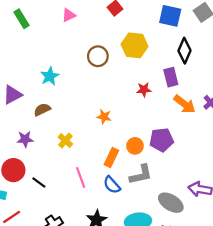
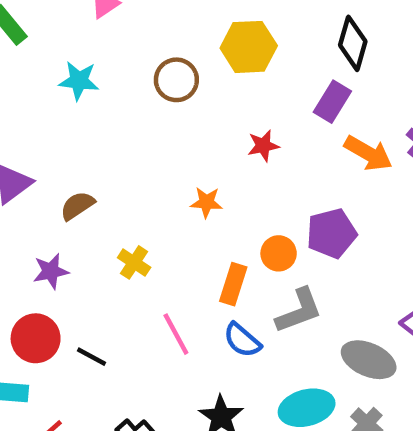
cyan star: (50, 76) -> (79, 81), moved, turned -30
purple rectangle: (171, 77) -> (332, 102), turned 54
red star: (144, 90) -> (263, 146), moved

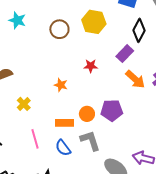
orange rectangle: (233, 284) -> (65, 123), turned 60
gray L-shape: (299, 311) -> (90, 141), turned -100

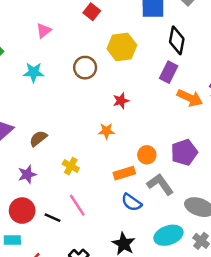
red star: (91, 66) -> (121, 101), moved
purple pentagon: (112, 110) -> (184, 152), moved
pink line: (35, 139) -> (77, 205), moved

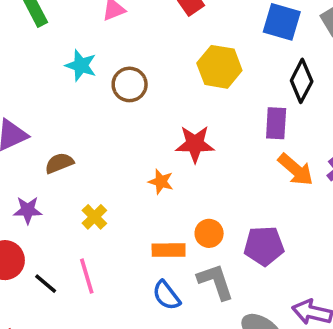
brown circle: (85, 68) -> (130, 84), moved
purple rectangle: (169, 72) -> (276, 123), turned -40
red star: (121, 101) -> (195, 144), size x1.5

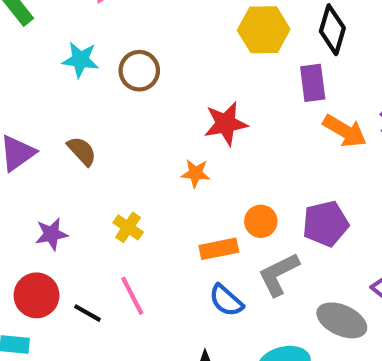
yellow hexagon: (219, 67) -> (264, 30), moved
brown semicircle: (59, 163) -> (82, 151), moved, turned 80
gray L-shape: (216, 282) -> (279, 274), turned -87

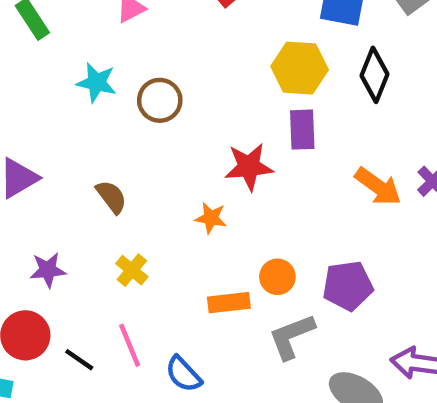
purple rectangle: (313, 83) -> (302, 130), moved
brown semicircle: (82, 151) -> (111, 197), moved
blue semicircle: (226, 300) -> (183, 374), moved

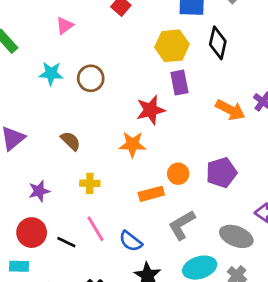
orange star: (211, 218) -> (133, 144), size x1.4
yellow cross: (132, 270) -> (90, 183), turned -30
gray L-shape: (292, 336) -> (182, 225), moved

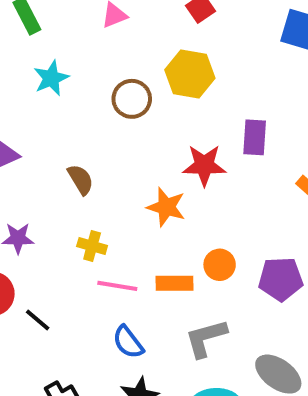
yellow hexagon: (172, 46) -> (190, 74), moved
cyan star: (51, 73) -> (51, 78), moved, turned 30
pink line: (95, 229) -> (117, 286), moved, turned -64

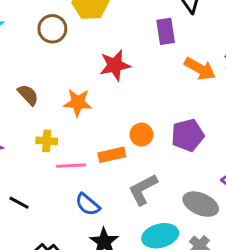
purple rectangle: (255, 137) -> (166, 31), moved
orange star: (166, 207) -> (78, 103), moved

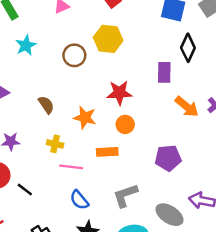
orange circle: (141, 135) -> (125, 124), moved
orange rectangle: (112, 155) -> (107, 152), moved

